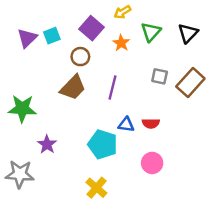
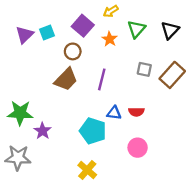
green star: (22, 109) -> (20, 113), moved

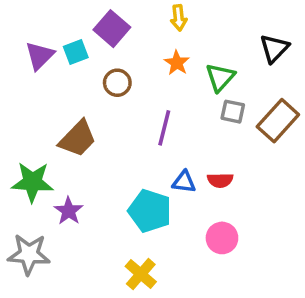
yellow arrow: (111, 11) -> (179, 18), turned -64
purple square: (83, 26) -> (112, 29), moved
green triangle: (136, 29) -> (220, 77), moved
brown trapezoid: (66, 79) -> (78, 139), moved

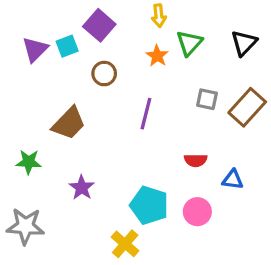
green triangle: (220, 77) -> (189, 43), moved
green star: (32, 182) -> (29, 162), size x0.7
blue triangle: (184, 182) -> (233, 180), moved
purple star: (69, 211) -> (82, 188), moved
cyan pentagon: (150, 211) -> (149, 205), moved

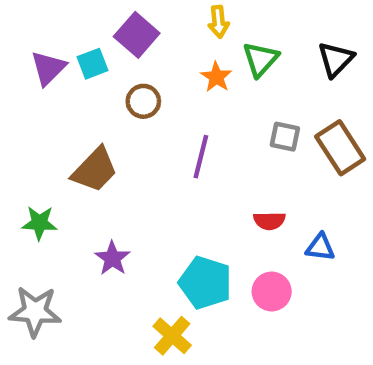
brown rectangle: (247, 107) -> (340, 148), turned -75

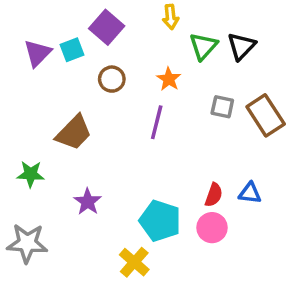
black triangle: (336, 59) -> (241, 46), moved
orange star: (216, 77) -> (169, 79), moved
red semicircle: (269, 221) -> (214, 195), moved, turned -70

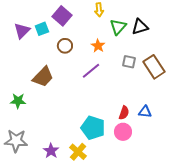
black triangle: (241, 46) -> (140, 27), turned 30
purple line: (157, 122) -> (91, 71), turned 36
purple star: (88, 202) -> (51, 151), moved

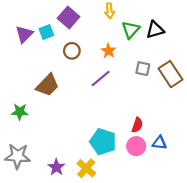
blue triangle: (145, 112) -> (159, 143), moved

